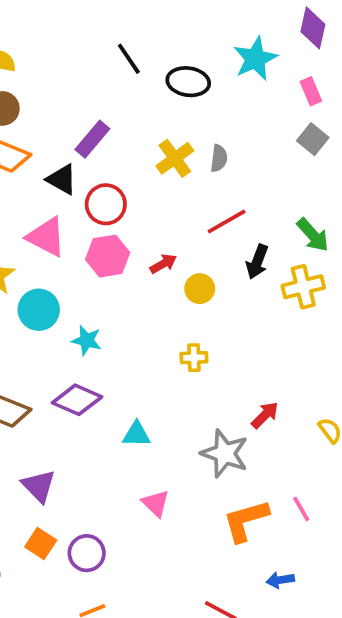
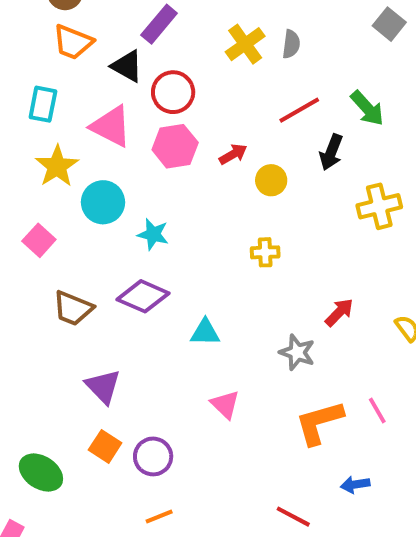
green arrow: (313, 235) -> (367, 108), moved
yellow cross: (303, 287) -> (379, 206), moved
gray star: (225, 453) -> (297, 352), size x0.7

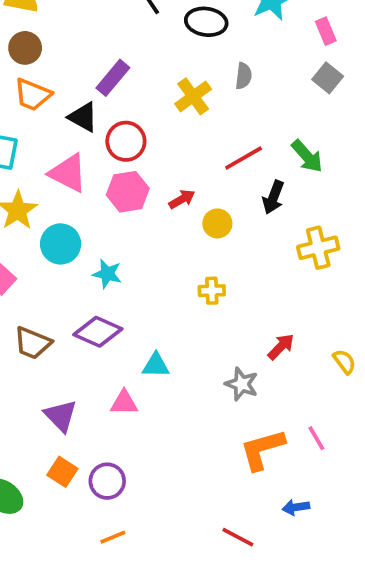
gray semicircle: (291, 44) -> (244, 76), moved
pink triangle: (225, 404) -> (124, 403), moved, turned -44

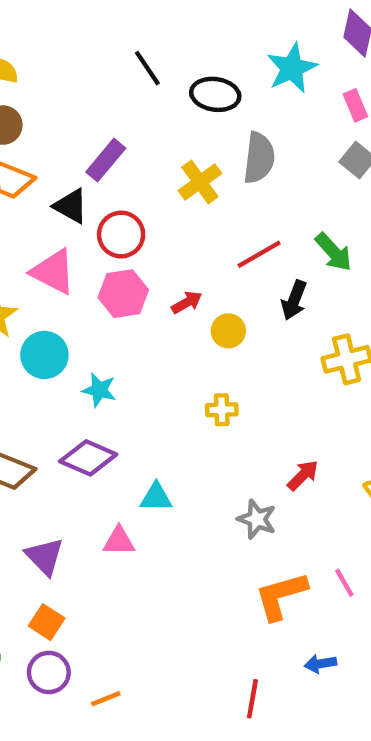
gray semicircle: (244, 76) -> (259, 158), size x1.6
purple circle: (107, 481) -> (49, 672), moved
red line: (238, 537) -> (252, 699), turned 72

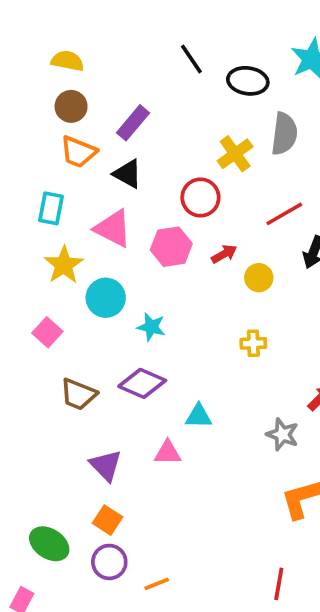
purple rectangle: (106, 160) -> (133, 123), moved
red circle: (121, 235) -> (200, 197), moved

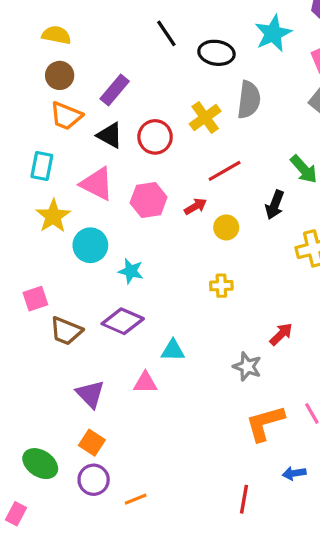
red circle: (200, 197) -> (155, 137), moved
red line: (284, 214) -> (225, 171), moved
pink square: (47, 332) -> (35, 299), moved, turned 30

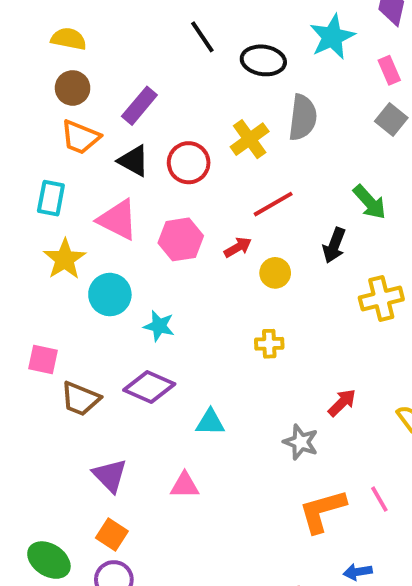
pink square: (35, 299) -> (43, 359), turned 30
pink triangle: (145, 383) -> (185, 485), moved

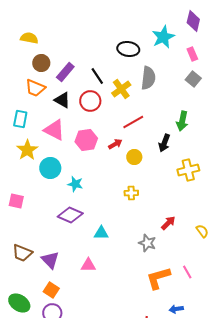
black line: (202, 37) -> (97, 76), moved
brown circle: (73, 88) -> (41, 63), moved
green arrow: (370, 202) -> (182, 121), turned 54
brown trapezoid: (80, 399) -> (22, 253), moved

